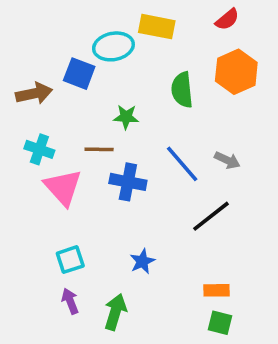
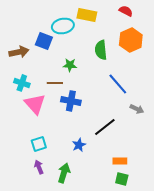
red semicircle: (227, 19) -> (126, 11), turned -112
gray arrow: (227, 160) -> (137, 109), moved
blue line: (182, 164) -> (118, 84), moved
black line: (211, 216) -> (105, 127), moved

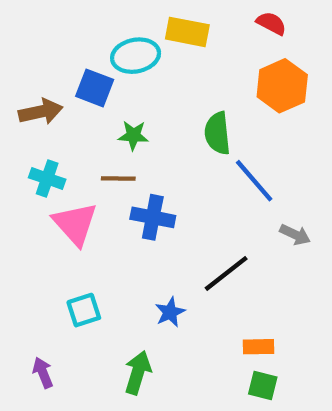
green semicircle: (101, 50) -> (217, 133), moved
green star: (70, 65) -> (133, 135), moved
purple arrow: (39, 167) -> (43, 373), moved

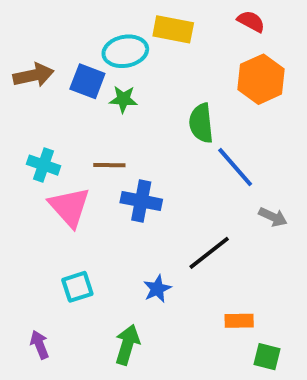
brown arrow: (41, 112) -> (34, 75), moved
green star: (133, 135) -> (123, 99), moved
green square: (263, 386) -> (267, 357), moved

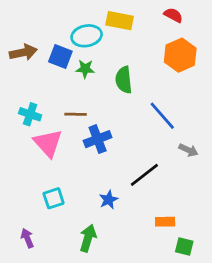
green semicircle: (201, 123) -> (124, 80), moved
blue cross: (141, 201) -> (98, 139), turned -32

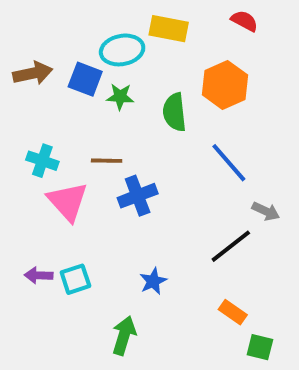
orange hexagon: (180, 55) -> (225, 85), moved
black line: (144, 175) -> (231, 246), moved
orange rectangle: (165, 222) -> (233, 312), turned 36
purple arrow: (27, 238) -> (39, 275), moved, turned -66

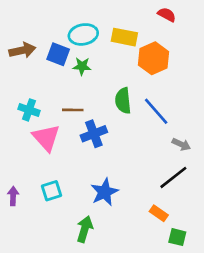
yellow rectangle: (169, 29) -> (124, 37), moved
green semicircle: (174, 112) -> (123, 101), moved
black line: (231, 246) -> (173, 177), moved
purple arrow: (39, 275) -> (13, 196), moved, turned 90
blue star: (153, 281) -> (104, 192), size x1.5

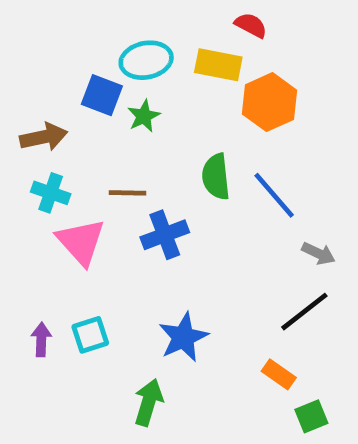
red semicircle: (167, 15) -> (251, 25), moved
brown arrow: (22, 50) -> (44, 137), moved
green star: (82, 66) -> (144, 116), turned -30
purple arrow: (13, 196) -> (41, 340), moved
green square: (177, 237) -> (311, 416), turned -36

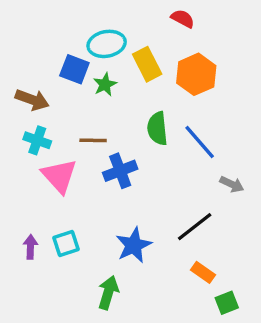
yellow rectangle: (218, 65) -> (147, 64), moved, turned 52
brown arrow: (44, 137) -> (32, 100), turned 32
black line: (304, 312) -> (195, 227), moved

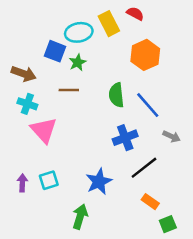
yellow rectangle: (147, 64) -> (109, 24), moved
brown line: (93, 140) -> (69, 90), moved
blue cross: (120, 171) -> (125, 138), moved

